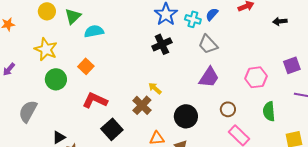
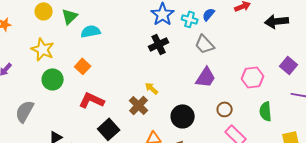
black arrow: (280, 21) -> (277, 21), size x1.6
purple square: (292, 65) -> (289, 65), turned -30

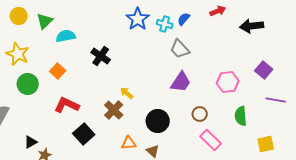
black cross: (159, 44) -> (101, 56), moved, turned -30

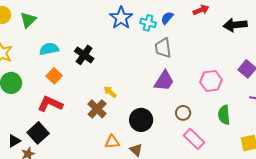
cyan semicircle: (66, 36) -> (49, 49), moved
gray trapezoid: (180, 49) -> (163, 48), turned 35
orange square: (58, 71) -> (54, 76), moved
black square: (84, 134) -> (38, 133), moved

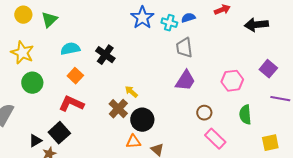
blue semicircle: (167, 18) -> (188, 18), turned 32
black circle: (141, 120) -> (142, 120), moved

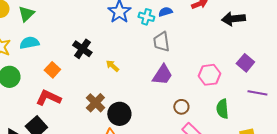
cyan semicircle: (70, 49) -> (29, 43), moved
yellow arrow: (131, 92) -> (112, 66), moved

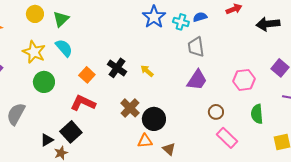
cyan semicircle: (29, 43) -> (64, 48), turned 60
black cross: (82, 49) -> (117, 68), moved

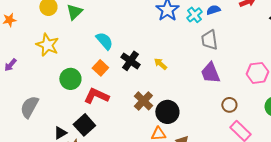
cyan cross: (181, 22) -> (194, 15), turned 35
cyan semicircle: (64, 48) -> (104, 41), moved
purple trapezoid: (197, 80) -> (210, 73), turned 125
green circle: (44, 82) -> (70, 79), moved

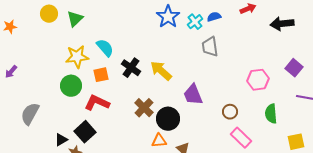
yellow star: (47, 45) -> (77, 57), moved, turned -30
yellow arrow: (160, 64) -> (161, 71), size x1.6
orange square: (100, 68) -> (101, 75), turned 35
purple trapezoid: (210, 73) -> (193, 95), moved

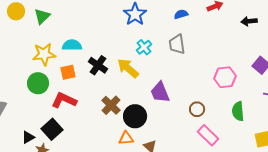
cyan cross: (195, 22) -> (144, 47), moved
black arrow: (282, 24) -> (249, 21), size x0.7
cyan semicircle: (105, 48) -> (72, 45), turned -48

